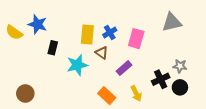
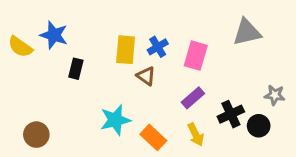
cyan star: (77, 65) -> (115, 120), moved
gray star: (180, 66) -> (275, 95), moved
purple rectangle: (124, 68) -> (193, 98), moved

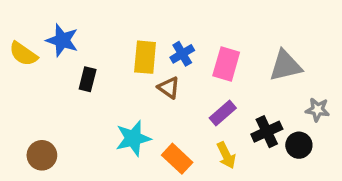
gray triangle: (247, 32) -> (285, 66), moved

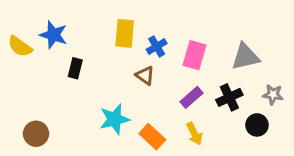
yellow rectangle: (145, 57) -> (125, 33), moved
black cross: (267, 132) -> (229, 97), moved

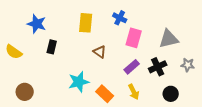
yellow semicircle: (20, 46) -> (14, 52), moved
blue cross: (157, 46) -> (120, 18), moved, turned -32
black circle: (257, 125) -> (171, 94), moved

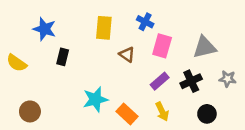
brown triangle: (100, 52) -> (127, 54), moved

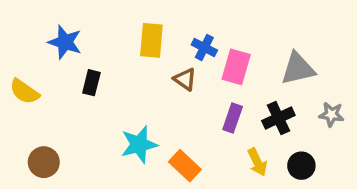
blue cross: (145, 22) -> (204, 47), moved
purple rectangle: (160, 81) -> (233, 118), turned -30
yellow arrow: (162, 111) -> (257, 162), moved

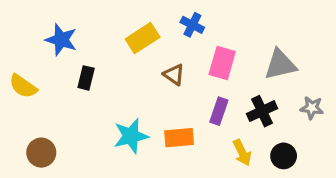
yellow rectangle: (151, 40) -> (143, 38), turned 52
blue cross: (204, 47) -> (192, 25), moved
orange rectangle: (185, 166) -> (179, 138), moved, turned -48

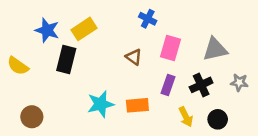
yellow rectangle: (143, 38) -> (84, 29), moved
black rectangle: (86, 78) -> (66, 59), size x1.5

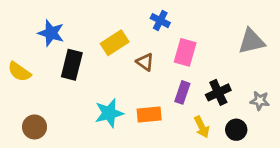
yellow rectangle: (84, 29) -> (115, 43), moved
gray triangle: (215, 49) -> (251, 41), moved
gray star: (239, 82) -> (260, 101), moved

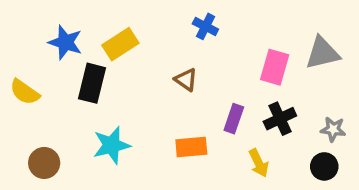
yellow rectangle: (115, 43) -> (120, 44), moved
pink rectangle: (185, 52) -> (275, 67), moved
cyan star: (109, 113) -> (112, 145), moved
black circle: (236, 130) -> (324, 166), moved

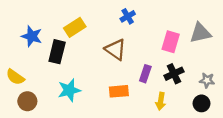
blue cross: (205, 26) -> (128, 16), turned 32
blue star: (65, 42) -> (32, 36), moved
brown triangle: (186, 80) -> (116, 49), size x1.5
yellow semicircle: (25, 92) -> (15, 77), moved
yellow arrow: (259, 163) -> (161, 101), turned 35

